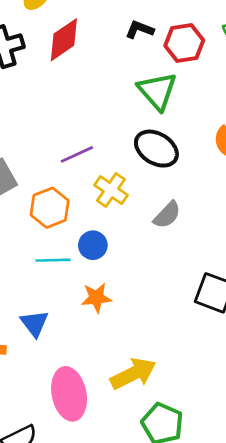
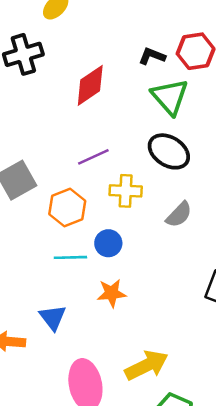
black L-shape: (140, 30) -> (152, 56), moved
red diamond: (64, 40) -> (90, 85), moved
yellow cross: (111, 190) -> (126, 191), turned -32

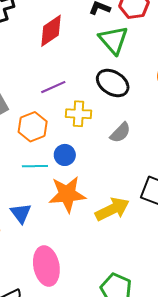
orange star: (112, 293) -> (67, 194), size x1.6
yellow arrow: (147, 365) -> (112, 209), moved

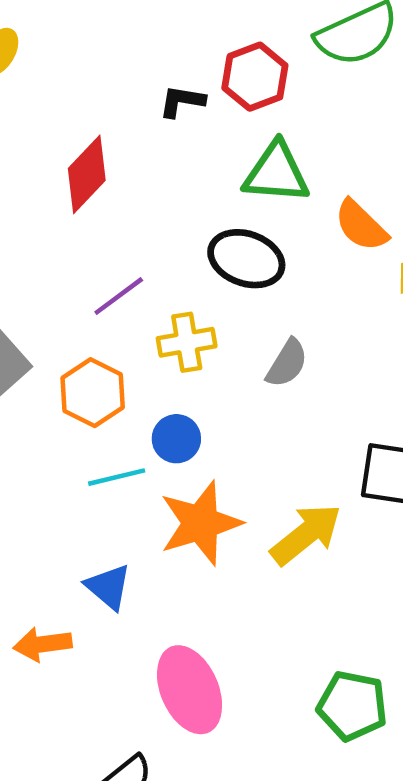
green triangle: (114, 40) -> (276, 173), moved, turned -32

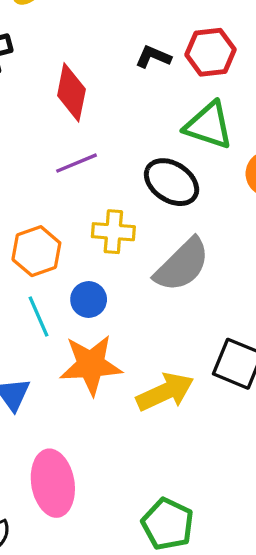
red diamond: (87, 174) -> (71, 92), turned -46
purple line: (119, 296) -> (76, 163), moved
gray semicircle: (287, 363) -> (182, 265), size x1.6
cyan line: (117, 477) -> (39, 316), turned 66

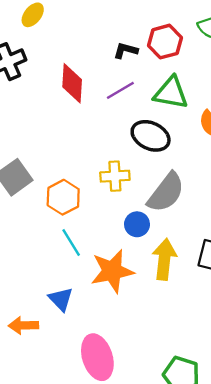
purple line: (76, 163) -> (120, 90), moved
blue circle: (89, 299) -> (137, 224), moved
yellow arrow: (165, 392) -> (164, 259), moved, turned -51

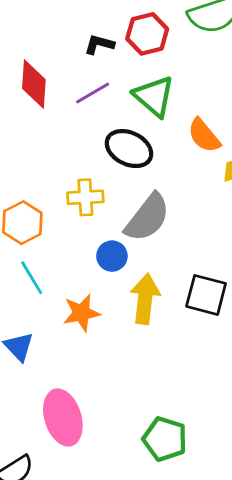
green triangle: (171, 93) -> (154, 96), turned 30
orange star: (112, 271) -> (81, 313), size x0.7

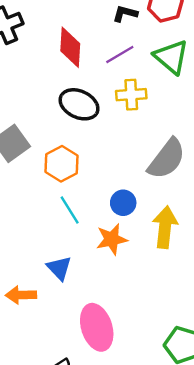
black ellipse: (129, 149) -> (79, 104), moved
yellow cross: (85, 197) -> (131, 95), moved
blue circle: (112, 256) -> (123, 203), moved

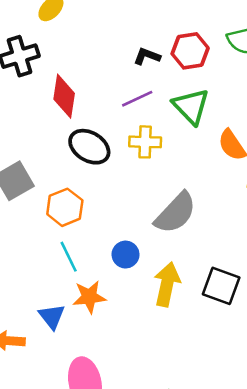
red diamond: (70, 47) -> (64, 96), moved
orange star: (112, 239) -> (89, 297), moved

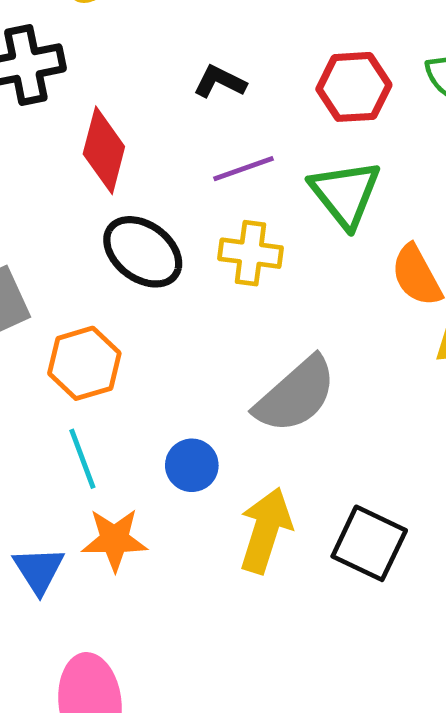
black L-shape: (147, 56) -> (220, 82), moved

